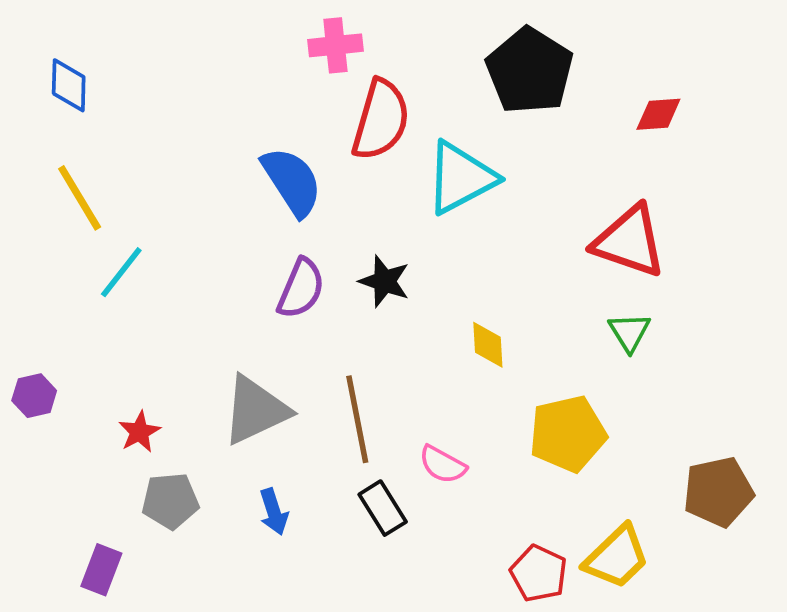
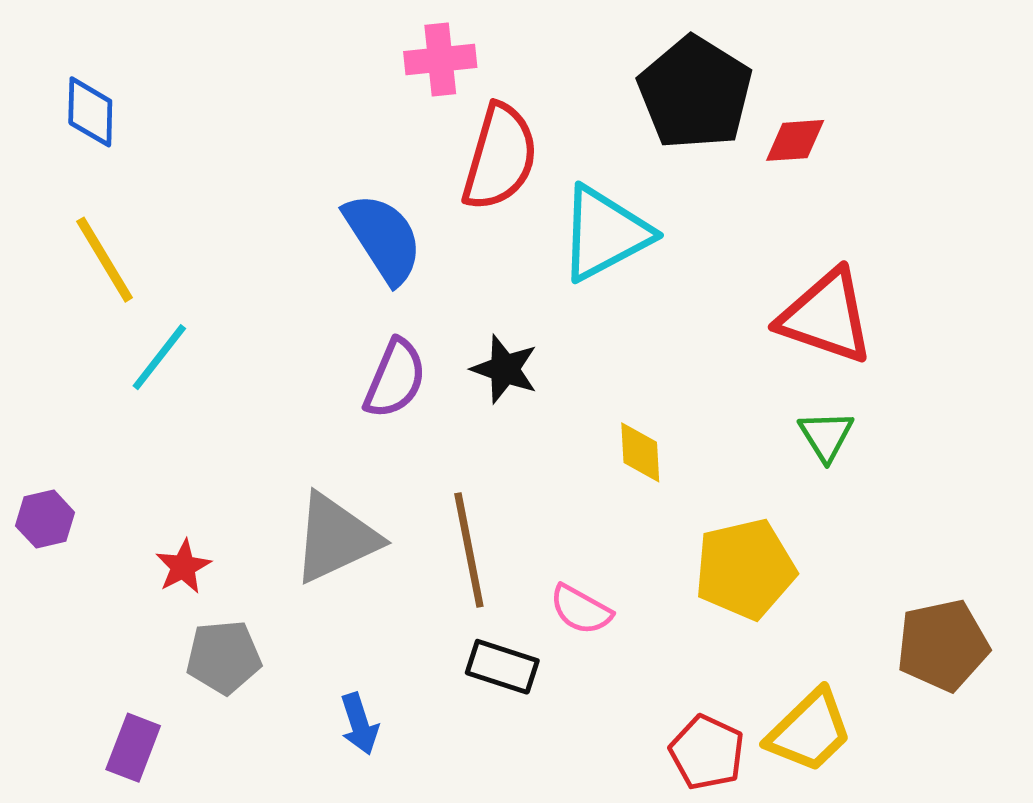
red diamond: (658, 114) -> (795, 140), moved
black rectangle: (383, 508) -> (502, 667), turned -40
blue arrow: (274, 512) -> (359, 724), moved

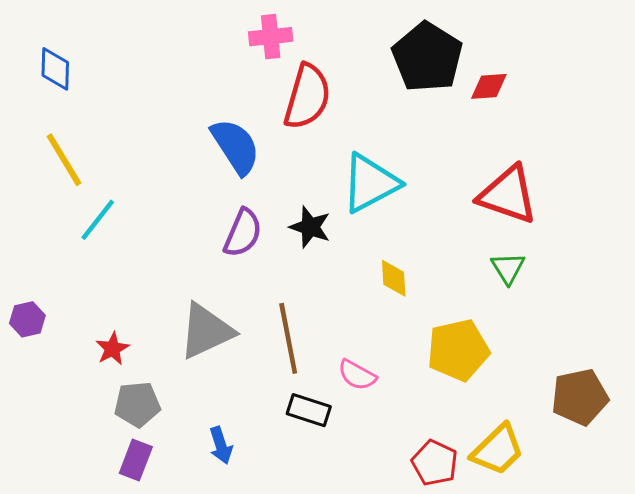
cyan triangle: (605, 233) -> (370, 183), moved
purple rectangle: (133, 748) -> (136, 460), moved

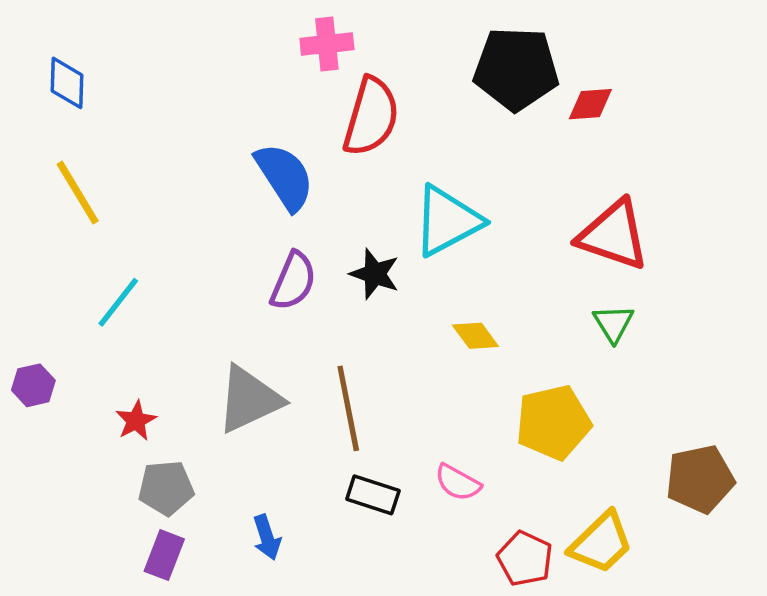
black pentagon: (427, 57) -> (516, 69), turned -30
cyan line: (98, 220) -> (118, 302), moved
yellow diamond: (394, 278) -> (475, 336), turned -33
pink semicircle: (357, 375) -> (458, 483), moved

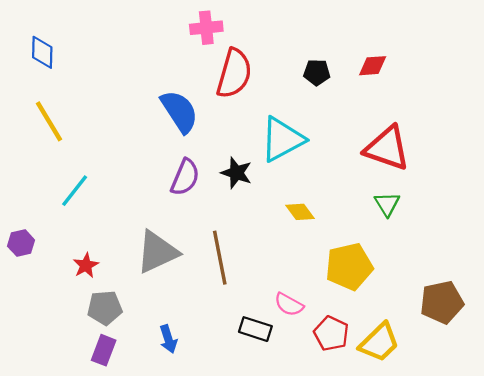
black pentagon: (516, 69) -> (317, 72), moved, size x0.5
black rectangle: (373, 495) -> (255, 329), moved
red pentagon: (525, 559) -> (331, 333), moved

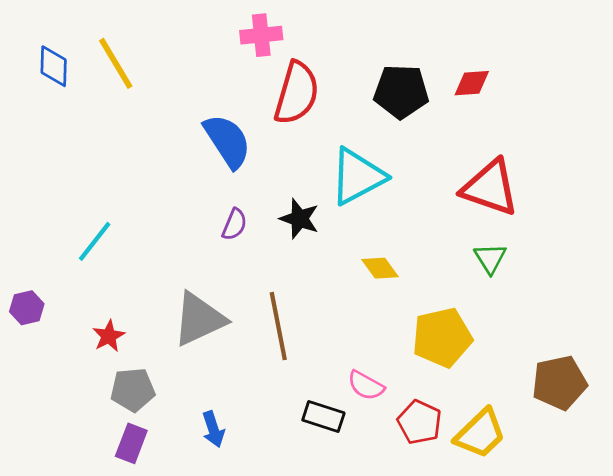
black pentagon: (317, 72) -> (401, 92), size x1.6
yellow line: (49, 121) -> (116, 63), moved
purple semicircle: (185, 177) -> (234, 224), size x0.7

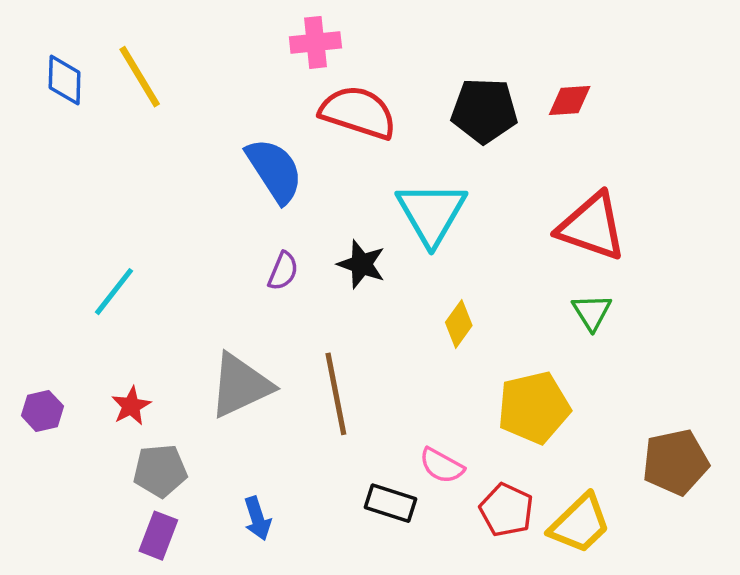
red semicircle: (297, 93) -> (358, 112), turned -88
cyan triangle: (357, 176) -> (431, 213), turned -32
yellow diamond: (380, 268) -> (459, 324), turned 72
purple hexagon: (27, 308) -> (42, 411), moved

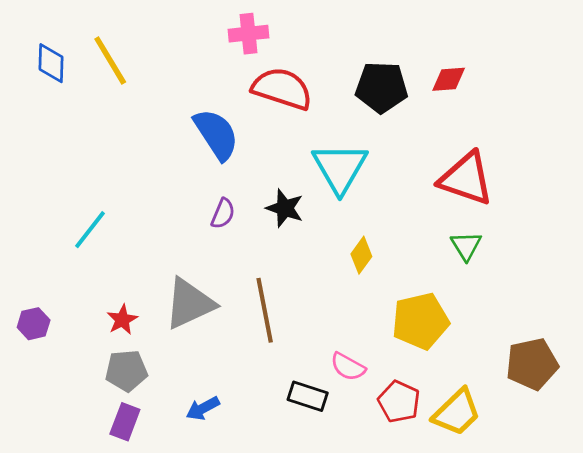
red star: (131, 406) -> (122, 320), moved
blue arrow: (257, 518) -> (203, 408), turned 80

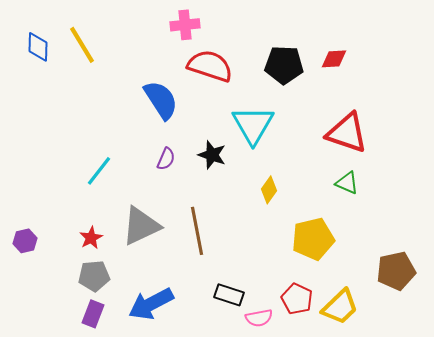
cyan line: (90, 230) -> (99, 171), moved
green triangle: (466, 246) -> (347, 183), turned -35
pink semicircle: (348, 367) -> (259, 318), moved, turned -40
blue arrow: (203, 408) -> (151, 304), size x1.8

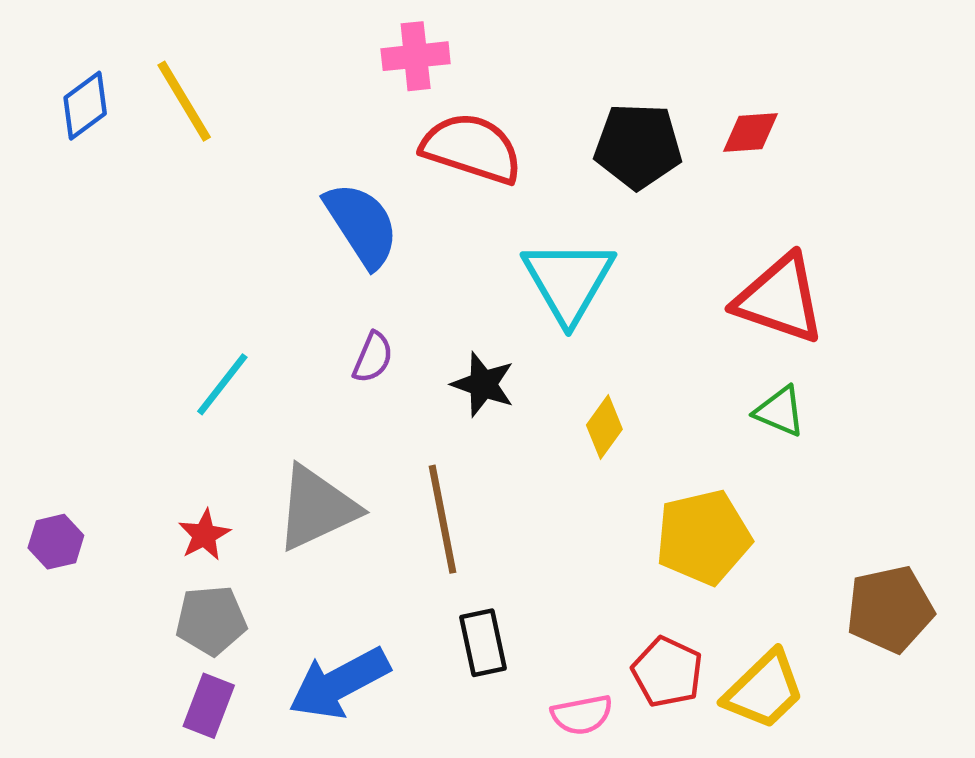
blue diamond: (38, 47) -> (85, 106), turned 52
black star: (212, 155) -> (483, 384), moved
black rectangle: (229, 295) -> (483, 643), moved, turned 60

